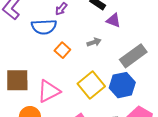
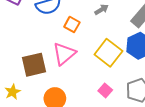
pink triangle: (49, 91) -> (64, 54), moved

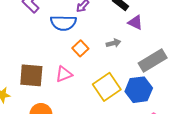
pink triangle: (64, 54) -> (64, 74), size x0.7

